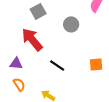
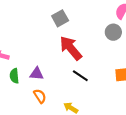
gray circle: (71, 24) -> (113, 32), moved
red arrow: (32, 39) -> (71, 48), moved

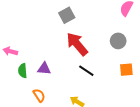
gray circle: (113, 32) -> (118, 41), moved
orange semicircle: (40, 96) -> (39, 95), moved

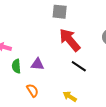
gray square: (67, 15) -> (60, 12), turned 35

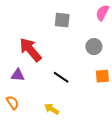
gray square: (60, 12) -> (62, 20), moved
red arrow: (70, 40) -> (30, 50), moved

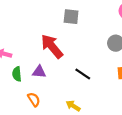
gray square: (62, 20) -> (71, 17), moved

